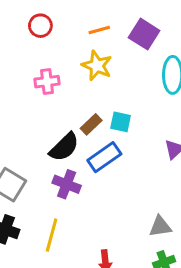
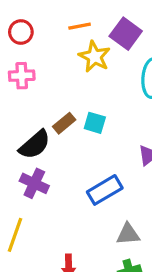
red circle: (40, 26) -> (21, 32), moved
yellow star: (97, 66) -> (94, 57), moved
blue rectangle: (104, 157) -> (105, 190), moved

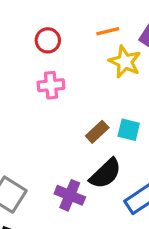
black semicircle: (35, 145) -> (105, 174), moved

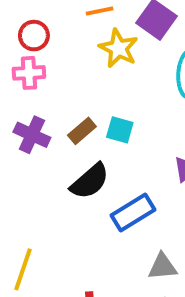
red circle: (48, 40) -> (34, 36), moved
purple cross: (70, 195) -> (32, 135), moved

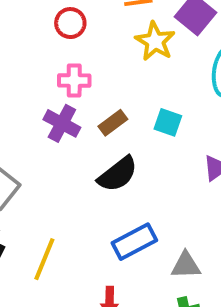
pink cross: (29, 73) -> (74, 81), moved
cyan square: (120, 130) -> (168, 122), moved
blue rectangle: (133, 213) -> (134, 242), moved

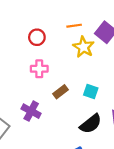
purple cross: (62, 123) -> (31, 111), moved
black semicircle: (118, 174) -> (91, 124), moved

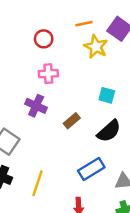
brown rectangle: (61, 92) -> (72, 121), moved
purple cross: (31, 111) -> (36, 106), moved

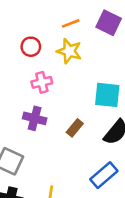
yellow star: (96, 47) -> (69, 51), moved
cyan square: (107, 95) -> (107, 95), size x1.5

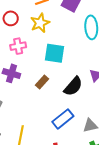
yellow star: (69, 51) -> (40, 23), turned 30
cyan square: (107, 95) -> (55, 53), moved

